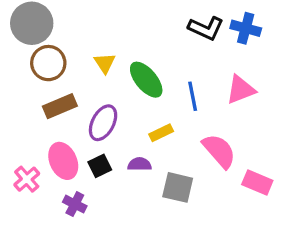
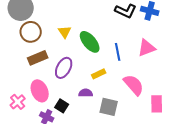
black square: (100, 166) -> (62, 106), moved, turned -32
pink rectangle: (257, 182) -> (157, 104), turned 66

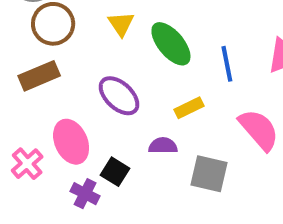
brown rectangle: (38, 58) -> (39, 76), moved
purple ellipse: (64, 68) -> (119, 96), turned -75

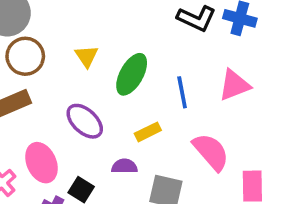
green ellipse: (171, 44) -> (132, 74), turned 69

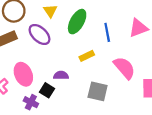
purple ellipse: (85, 121) -> (39, 34), moved
purple semicircle: (124, 166) -> (61, 75), moved

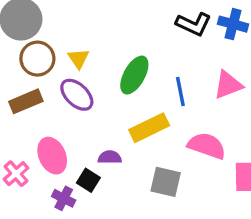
yellow triangle: (50, 11) -> (78, 59), moved
yellow rectangle: (87, 56) -> (149, 128), size x1.6
pink semicircle: (124, 68) -> (207, 146), turned -30

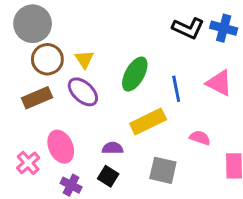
pink triangle: (228, 85) -> (219, 83), turned 48
pink semicircle: (207, 146) -> (200, 138), size x0.6
black square: (88, 180) -> (108, 176), moved

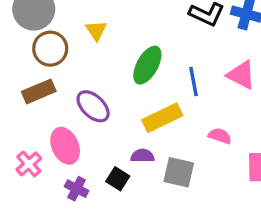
yellow triangle: (84, 59) -> (96, 31), moved
purple ellipse: (83, 92) -> (93, 106), moved
purple semicircle: (113, 148) -> (142, 156), moved

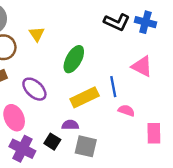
blue line: (193, 82) -> (113, 87), moved
gray square: (179, 172) -> (86, 146), moved
purple cross: (77, 189) -> (22, 149), size x1.5

